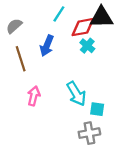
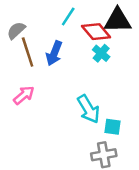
red diamond: (83, 27) -> (96, 32), turned 60
brown line: (21, 59) -> (28, 52), moved
pink arrow: (34, 96) -> (24, 95), moved, turned 36

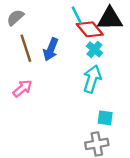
cyan line: (68, 16) -> (77, 15), moved, turned -60
gray semicircle: (16, 30) -> (15, 18), moved
cyan arrow: (88, 109) -> (92, 79), moved, turned -132

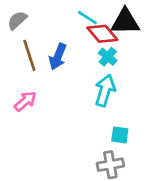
cyan line: (77, 15) -> (87, 18), turned -30

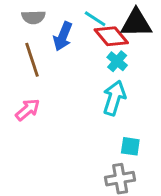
gray semicircle: (17, 20) -> (33, 17), moved, turned -140
blue arrow: (58, 57) -> (63, 36), moved

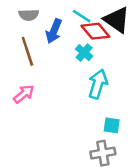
black triangle: (136, 23) -> (117, 20), turned 36
cyan cross: (117, 61) -> (84, 53), moved

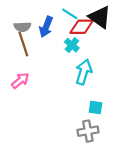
gray semicircle: (29, 15) -> (22, 27), moved
red diamond: (95, 31) -> (82, 27), turned -50

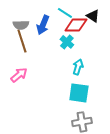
black triangle: (100, 17) -> (93, 16), size x0.6
cyan arrow: (84, 72) -> (78, 67), size x0.7
cyan square: (96, 107) -> (79, 93), moved, size x1.5

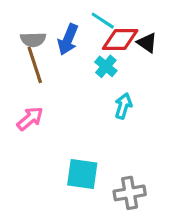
black triangle: (93, 16) -> (147, 43), moved
cyan square: (79, 93) -> (82, 174), moved

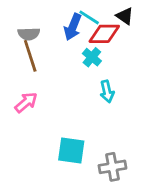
blue arrow: (68, 40) -> (73, 27), moved
black triangle: (147, 43) -> (125, 16), moved
cyan arrow: (123, 106) -> (107, 91), turned 150

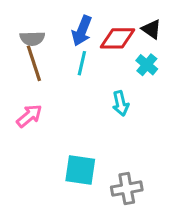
black triangle: (125, 16) -> (151, 29), moved
cyan line: (89, 17) -> (82, 63), moved, turned 70
cyan cross: (92, 57) -> (147, 65), moved

